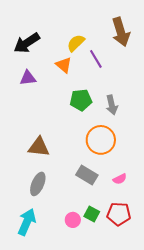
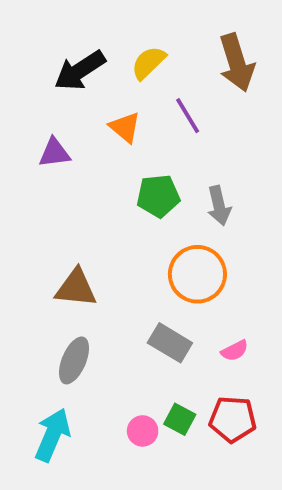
black arrow: (27, 43) -> (80, 71), moved
yellow semicircle: (76, 43) -> (148, 63), moved

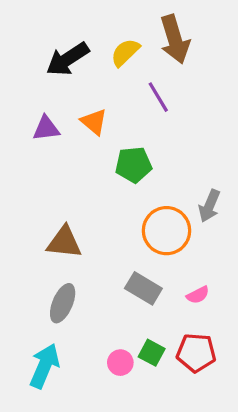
brown arrow: (237, 63) -> (175, 39), moved
orange triangle: (125, 127) -> (94, 122), moved
gray arrow: (219, 206) -> (209, 206), moved, turned 36

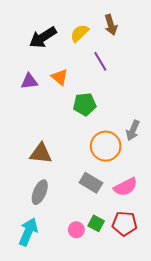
brown arrow: (175, 39) -> (111, 25), size x0.7
pink semicircle: (198, 295) -> (125, 187), size x1.6

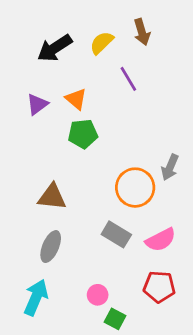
purple triangle: (29, 81) -> (37, 104), turned -30
green pentagon: (85, 104) -> (83, 134), moved
green square: (96, 223) -> (115, 319), moved

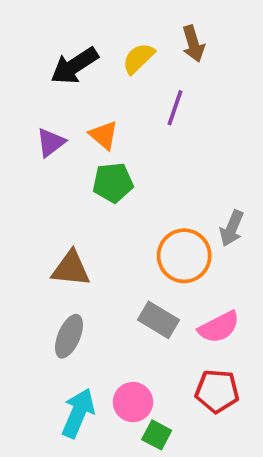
purple line: (128, 79) -> (175, 108), turned 50
pink circle: (98, 295) -> (133, 402), size x1.4
cyan arrow: (36, 297) -> (78, 413), moved

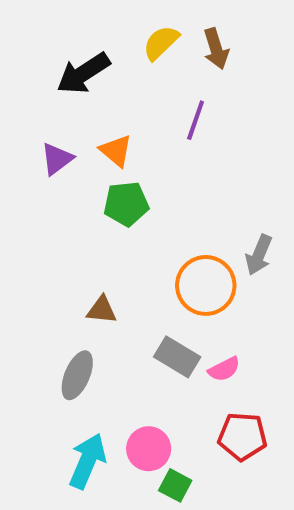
yellow semicircle: (138, 58) -> (161, 43), moved
brown triangle: (71, 269) -> (102, 310), moved, size x0.7
pink semicircle: (219, 327) -> (224, 369), moved, size x0.7

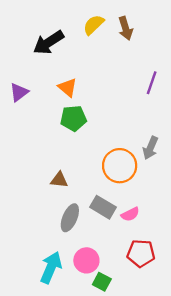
purple line: (196, 120) -> (152, 83), moved
purple triangle: (57, 159) -> (19, 92), moved
gray ellipse: (77, 375) -> (70, 218), moved

